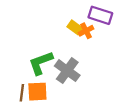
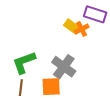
green L-shape: (41, 63) -> (24, 63), moved
orange square: (37, 92) -> (51, 87), moved

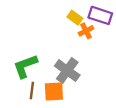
yellow rectangle: (71, 26) -> (75, 18), moved
brown line: (21, 88) -> (32, 90), moved

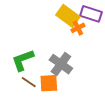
yellow rectangle: (75, 18) -> (68, 16), size x1.6
brown line: (32, 90) -> (29, 82), turned -63

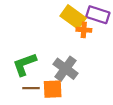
orange cross: (78, 28) -> (84, 30), turned 32
brown line: (29, 82) -> (31, 88), turned -35

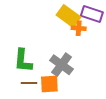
green L-shape: (25, 64) -> (23, 61), turned -65

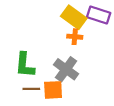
orange cross: (79, 28) -> (75, 37), moved

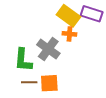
gray cross: (66, 69) -> (48, 49), moved

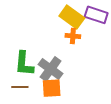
gray cross: (48, 49) -> (51, 69), moved
brown line: (29, 82) -> (20, 87), moved

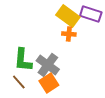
brown line: (20, 87) -> (19, 82), turned 49
orange square: (52, 88) -> (49, 83), turned -30

